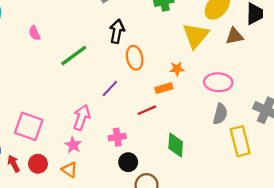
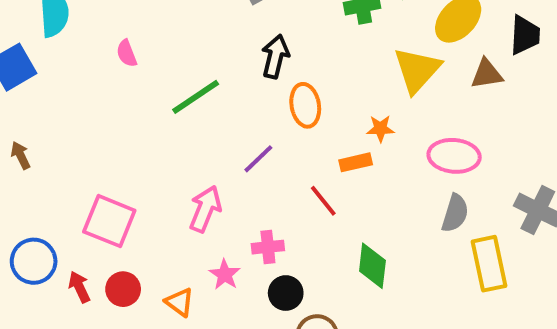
red line: (147, 110) -> (323, 201), turned 72
pink star: (73, 145) -> (225, 274), moved

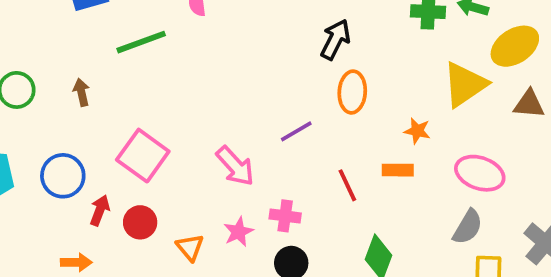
green line: (196, 97) -> (141, 42), moved
brown arrow: (21, 155) -> (82, 92), moved
orange rectangle: (356, 162) -> (398, 170), moved
pink arrow: (205, 209) -> (235, 166), turned 102
red arrow: (79, 287) -> (100, 210), turned 32

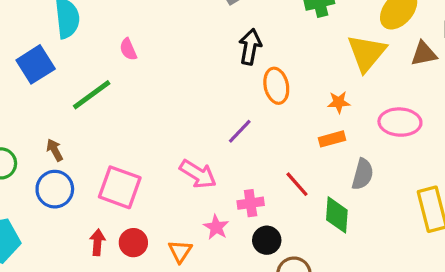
blue circle: (63, 176) -> (55, 189), moved
red line: (347, 185) -> (297, 184), moved
gray semicircle: (468, 227) -> (363, 174), moved
orange triangle: (190, 247) -> (180, 251), turned 30

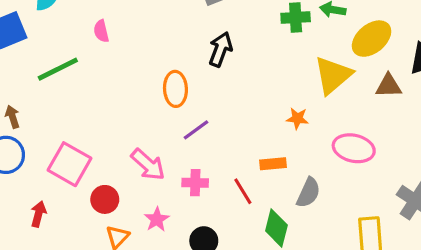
orange ellipse: (276, 86) -> (175, 89), moved
orange rectangle: (332, 139) -> (273, 164), moved
pink cross: (251, 203) -> (195, 183), moved
red circle: (133, 243) -> (105, 199), moved

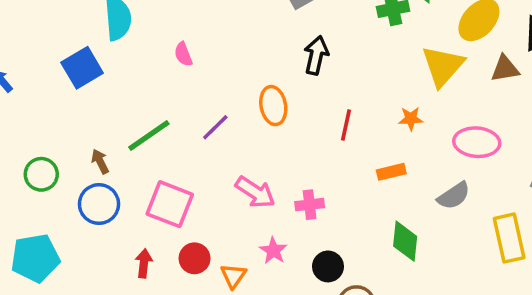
green line: (58, 69) -> (149, 135), moved
purple line: (196, 130) -> (215, 127), moved
red line: (243, 191) -> (346, 125), moved, turned 52
gray semicircle: (308, 193) -> (454, 196), moved, turned 40
red circle: (105, 199) -> (195, 258), moved

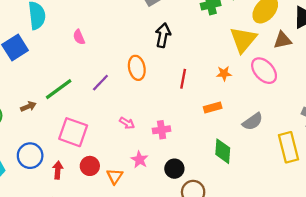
pink ellipse: (477, 142) -> (264, 71), moved, turned 44
brown arrow: (100, 161) -> (28, 106), turned 96
pink arrow: (255, 192) -> (127, 123), size x0.6
blue circle: (99, 204) -> (30, 156), moved

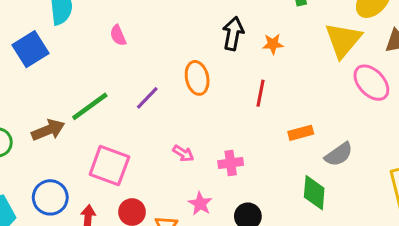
orange star: (224, 74) -> (273, 44), moved
brown arrow: (28, 106) -> (48, 130), size x1.5
gray semicircle: (253, 122) -> (339, 154), moved

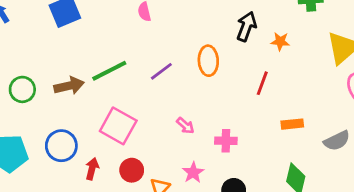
gray semicircle: (339, 154) -> (337, 141), moved

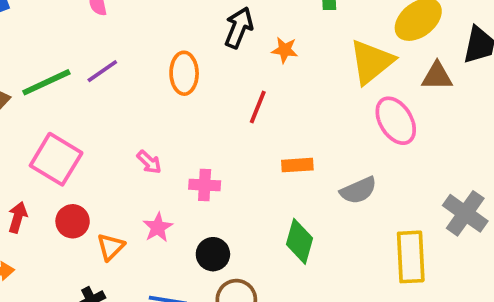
purple line: (161, 71) -> (102, 71), moved

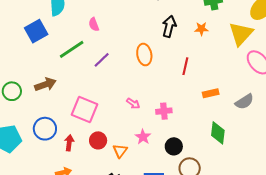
orange star: (285, 50) -> (201, 29), moved
green line: (46, 82) -> (72, 49), moved

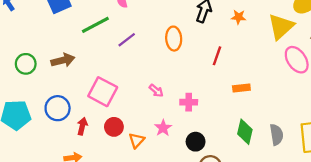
gray semicircle: (244, 102) -> (277, 135), moved, turned -72

